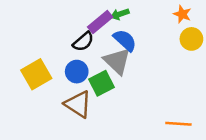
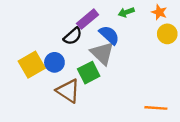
green arrow: (120, 14) -> (126, 12), moved
blue circle: (77, 72) -> (54, 62), moved

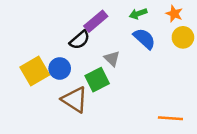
blue semicircle: (109, 35) -> (144, 39), moved
gray triangle: (102, 53) -> (112, 59), size x0.6

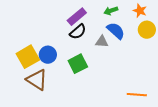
black semicircle: (80, 40) -> (78, 32), moved
gray triangle: (112, 59) -> (102, 42), moved, turned -40
brown triangle: (75, 100) -> (37, 80), moved

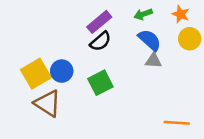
gray triangle: (102, 42) -> (153, 61), moved

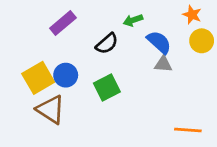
green arrow: (143, 14) -> (133, 20), moved
purple rectangle: (99, 22) -> (63, 23), moved

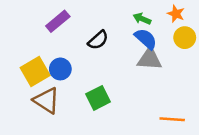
green arrow: (133, 20) -> (142, 19), moved, turned 42
gray triangle: (163, 64) -> (150, 59), size x1.5
green square: (107, 87) -> (98, 98), moved

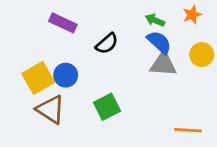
orange star: (176, 14) -> (192, 15), turned 30
purple rectangle: (58, 21) -> (63, 23), turned 65
yellow circle: (185, 38) -> (202, 55), moved

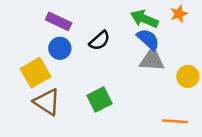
green arrow: (155, 20) -> (144, 19), size x1.5
yellow circle: (202, 55) -> (188, 76), moved
blue circle: (66, 75) -> (60, 48), moved

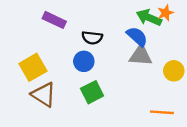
green arrow: (144, 19) -> (149, 18), moved
black semicircle: (99, 41) -> (92, 38), turned 48
blue circle: (60, 48) -> (84, 61), moved

